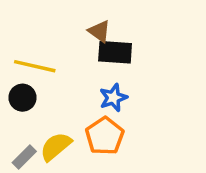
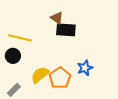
blue star: (113, 98) -> (85, 68), moved
yellow semicircle: (56, 147) -> (40, 75), moved

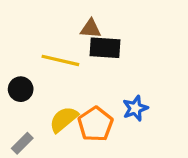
brown triangle: (57, 18) -> (91, 29), turned -32
yellow line: (20, 38) -> (60, 60), moved

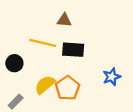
black rectangle: (105, 48) -> (73, 50), moved
blue star: (135, 108) -> (112, 77), moved

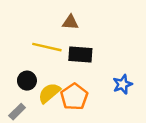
black circle: (14, 63) -> (27, 81), moved

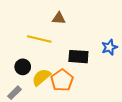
black rectangle: (80, 55) -> (78, 57), moved
blue star: (123, 84) -> (109, 47), moved

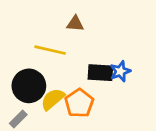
blue star: (109, 47) -> (120, 71), moved
black circle: (23, 67) -> (29, 86), size x1.6

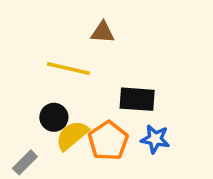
blue star: (120, 71) -> (155, 139), moved, turned 30
black circle: (29, 86) -> (54, 117), moved, size x0.6

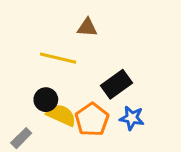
black rectangle: (137, 99) -> (116, 84), turned -40
yellow semicircle: (72, 135) -> (61, 115), turned 64

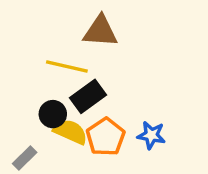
brown triangle: (87, 27) -> (100, 31), size x1.5
black rectangle: (116, 84) -> (88, 96), moved

